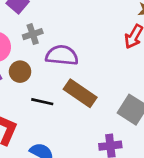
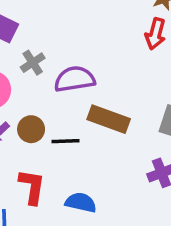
brown circle: (20, 72) -> (31, 129), moved

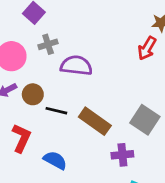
brown rectangle: (109, 119) -> (95, 121), moved

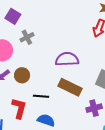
purple semicircle: (76, 66) -> (67, 59), moved
black line: (56, 111) -> (41, 96), moved

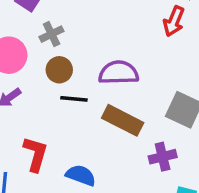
brown circle: (22, 75) -> (59, 70), moved
black line: (41, 96) -> (74, 99), moved

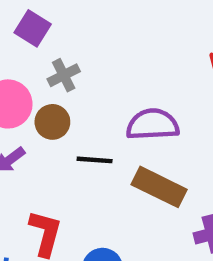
brown circle: (59, 70) -> (52, 122), moved

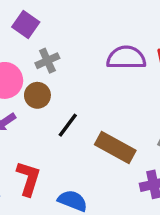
purple semicircle: (153, 125) -> (126, 58), moved
black line: (95, 160) -> (68, 125), turned -60

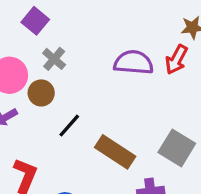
gray cross: (47, 61) -> (54, 59), turned -30

